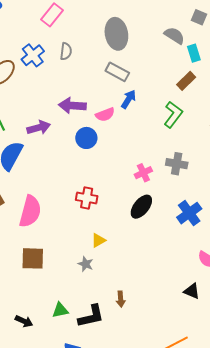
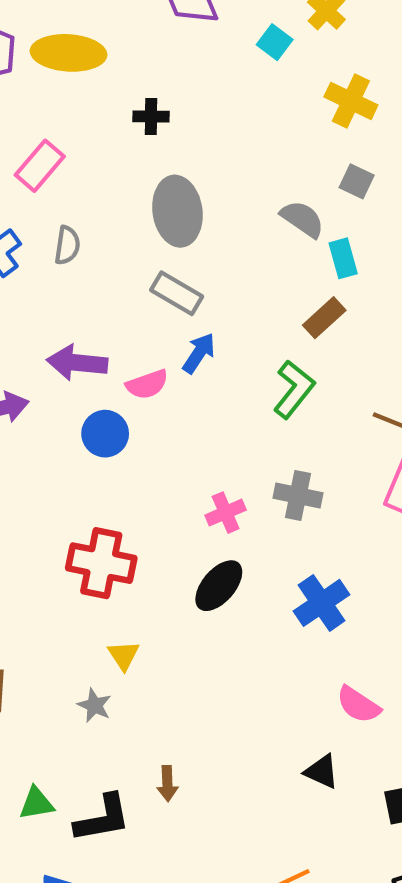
red cross: (87, 198) -> (101, 563), size x1.4
yellow triangle: (98, 240) -> (124, 655), turned -35

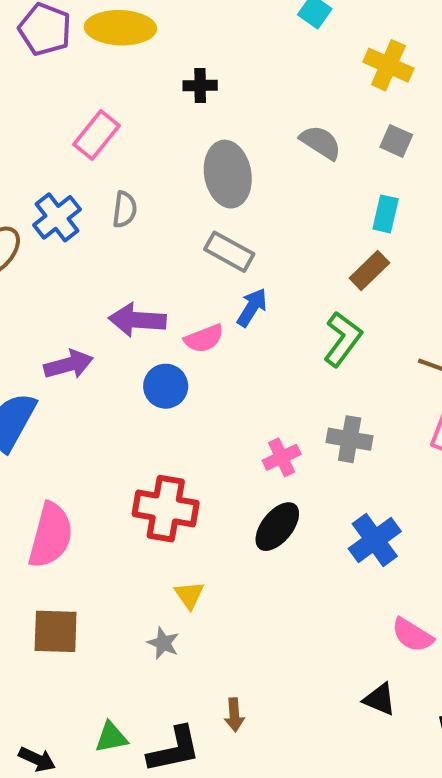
gray semicircle: (302, 219) -> (321, 142), moved
cyan rectangle: (343, 258) -> (386, 214), turned 30

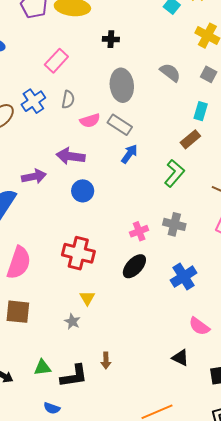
pink semicircle: (204, 339) -> (90, 121), moved

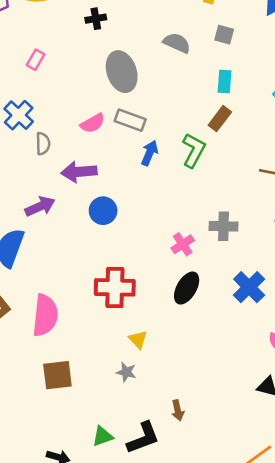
pink rectangle: (56, 61) -> (36, 60), size x0.7
gray semicircle: (68, 100) -> (43, 144), moved
green L-shape: (174, 173) -> (194, 150), moved

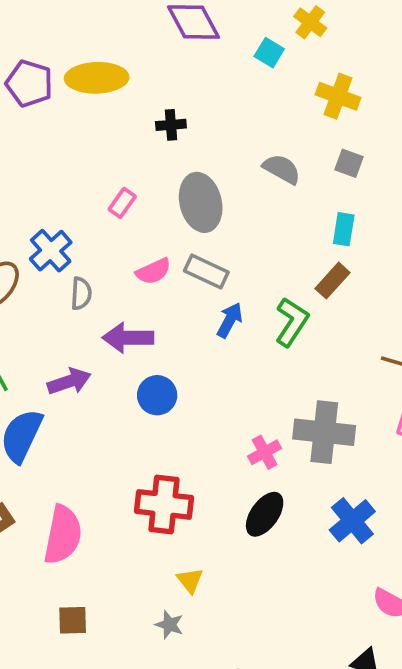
pink rectangle: (36, 60) -> (122, 203), moved
gray cross: (224, 226) -> (324, 432), size x1.5
brown square: (57, 375) -> (73, 620), size x0.7

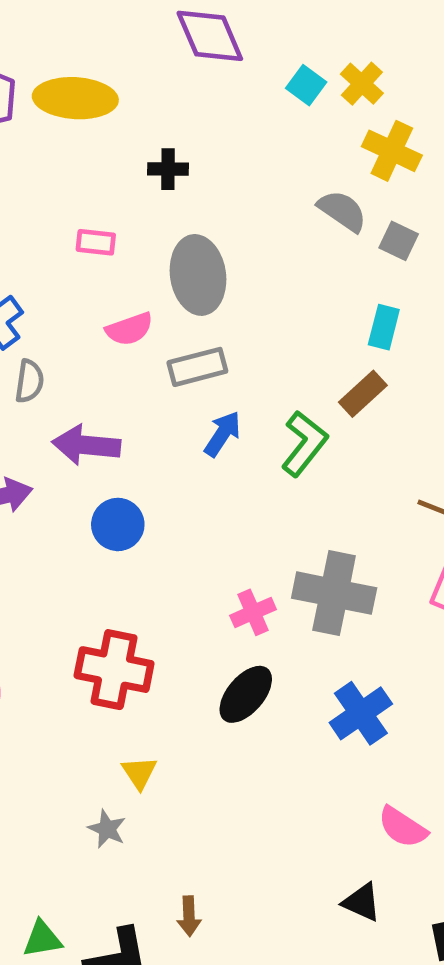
yellow cross: (310, 22) -> (362, 84), moved
gray semicircle: (282, 169) -> (342, 211), moved
pink rectangle: (122, 203) -> (96, 242), moved, turned 56
pink semicircle: (153, 271) -> (129, 329), moved
gray rectangle: (206, 272) -> (197, 367), turned -45

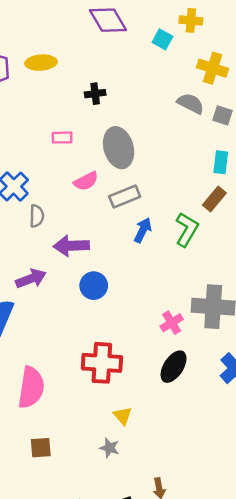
yellow cross: (362, 84) -> (191, 20), moved, turned -30
yellow ellipse: (75, 98) -> (41, 63), size x0.7

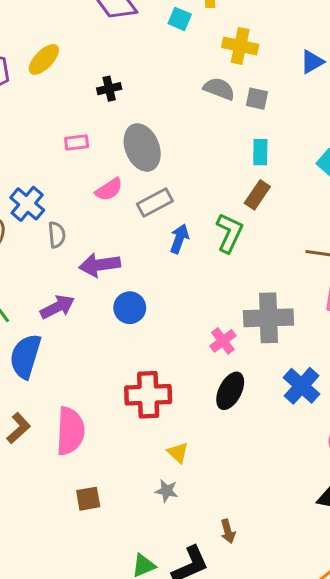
yellow ellipse: (41, 63) -> (44, 59), turned -36

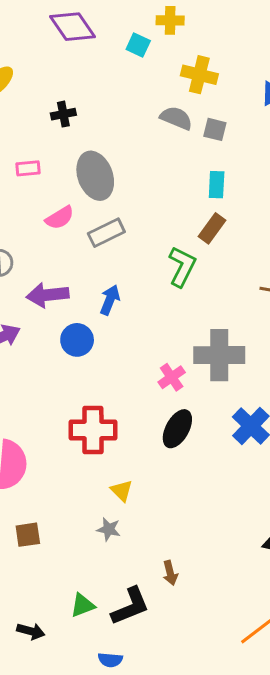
blue arrow: (179, 239) -> (110, 300), moved

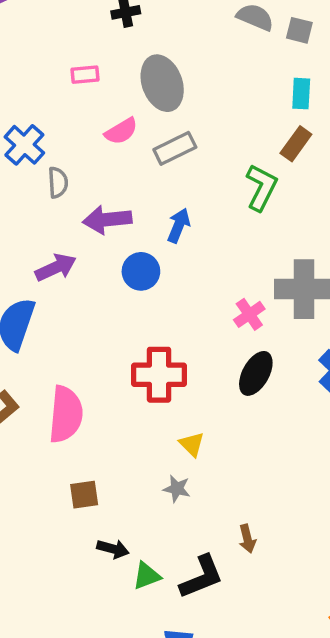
black arrow: (31, 631) -> (113, 549), moved

